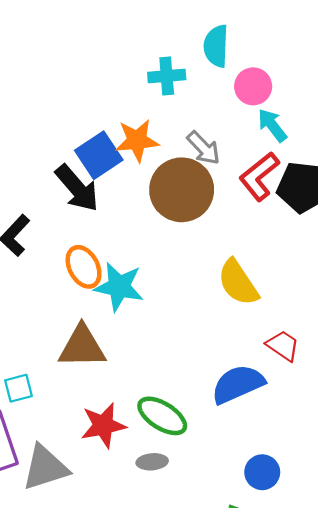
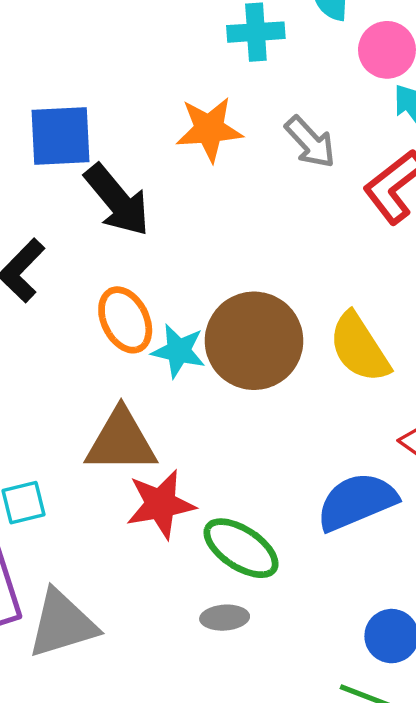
blue square: (99, 155) -> (61, 136), moved, turned 30
brown circle: (182, 190) -> (254, 341), moved
cyan star: (119, 287) -> (179, 351), size x0.7
red star: (103, 425) -> (161, 504), moved

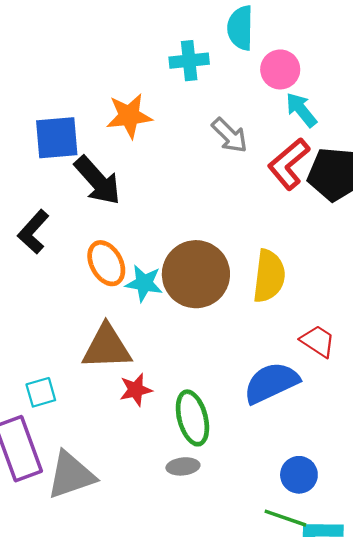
orange star: (209, 129) -> (129, 116), moved
yellow semicircle: (359, 348) -> (269, 276), turned -138
red star: (161, 504) -> (136, 390), size x0.7
green ellipse: (241, 548) -> (192, 418), turned 44

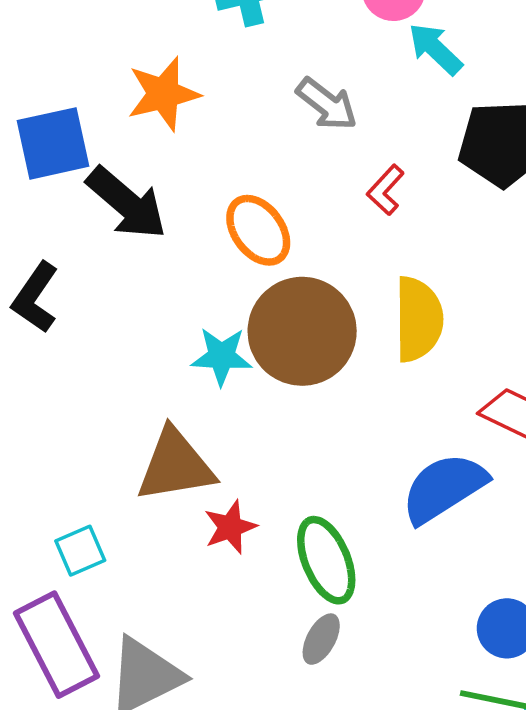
red L-shape: (289, 164) -> (386, 190), moved, size x0.6
orange ellipse: (106, 263) -> (258, 230), moved
gray ellipse: (183, 466) -> (321, 639), turned -48

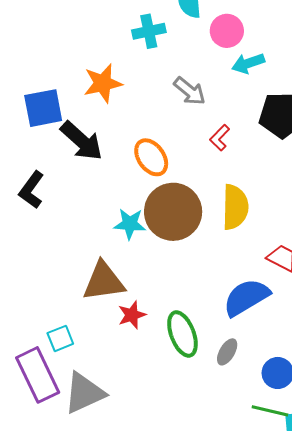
cyan arrow: (435, 49) -> (248, 63), turned -64
cyan square: (80, 551) -> (60, 338), moved
gray ellipse: (321, 639) -> (227, 352), moved

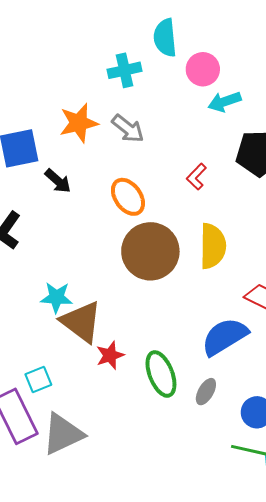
gray arrow: (190, 91) -> (128, 129), moved
black arrow: (82, 141) -> (58, 181), size x0.6
cyan star: (130, 224) -> (56, 297), moved
brown triangle: (104, 281) -> (81, 322), turned 45

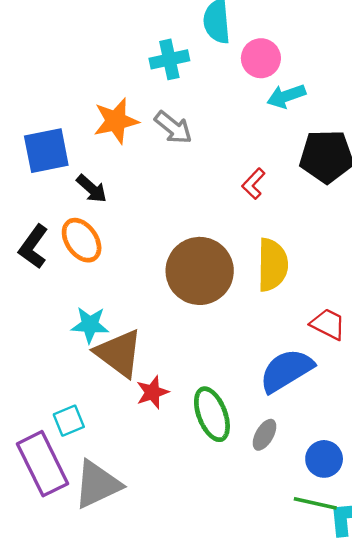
orange ellipse: (128, 197) -> (82, 240), moved

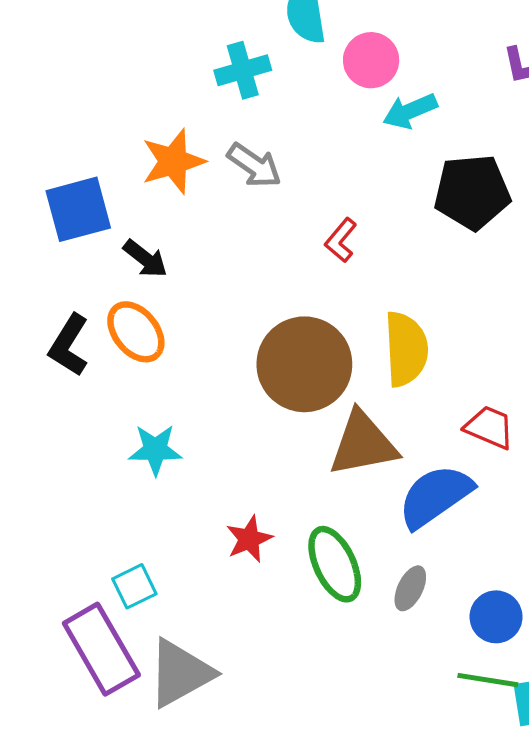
red L-shape: (253, 184) -> (341, 240), moved
brown triangle: (119, 353) -> (363, 444), moved, turned -44

